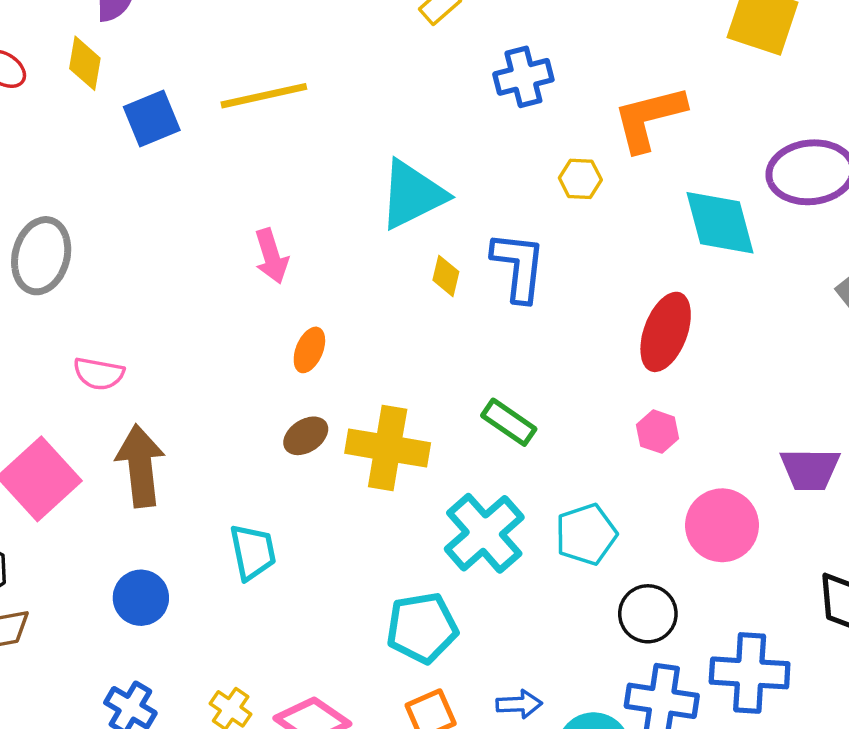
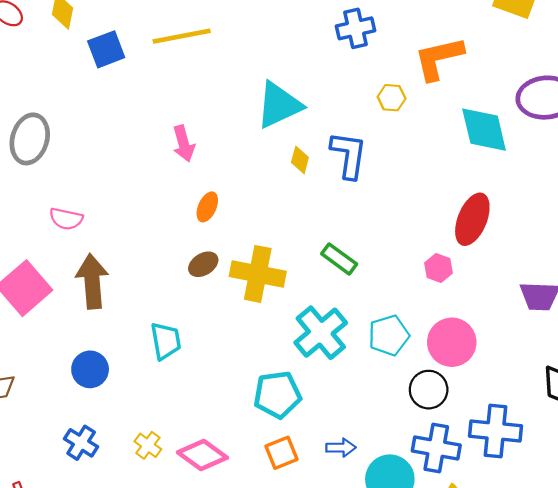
red ellipse: (666, 332) -> (472, 219), moved
pink circle: (722, 525) -> (452, 342), moved

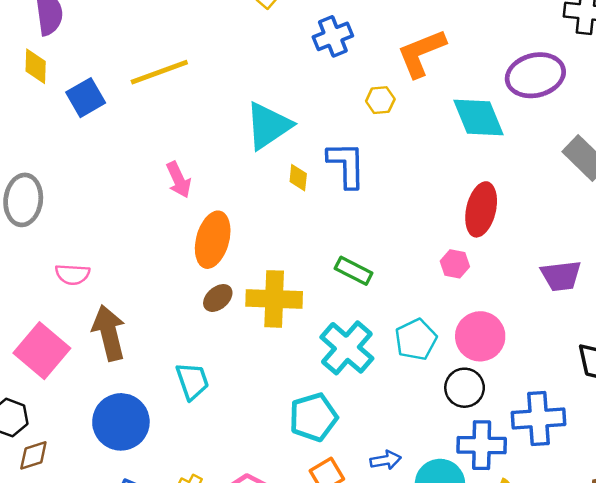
orange ellipse: (207, 207) -> (213, 240), size x1.8
blue circle: (90, 369) -> (121, 422), size x1.5

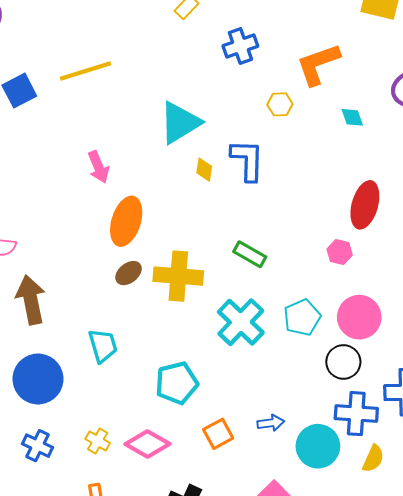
cyan diamond: (478, 117) -> (352, 117), moved, size x0.5
cyan pentagon: (313, 417) -> (177, 383), moved

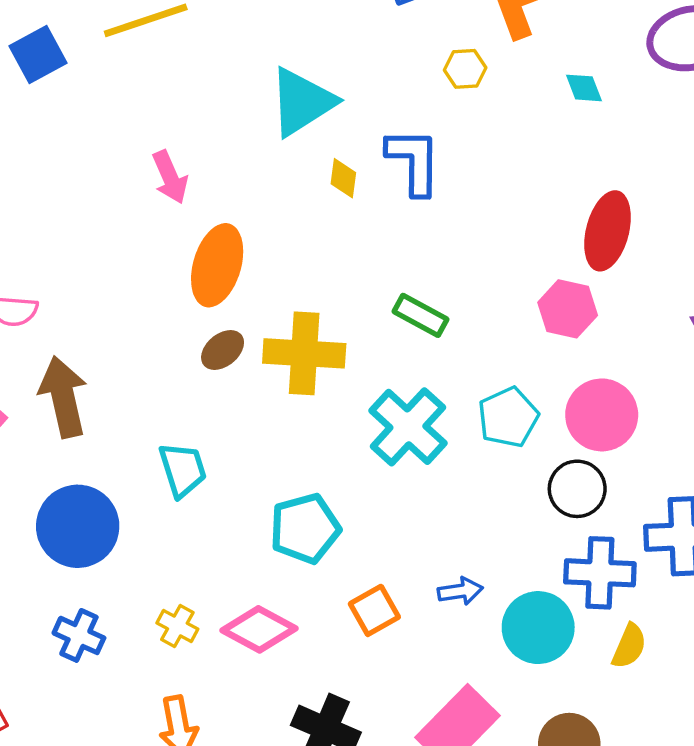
pink hexagon: (340, 252) -> (568, 309), size x1.4

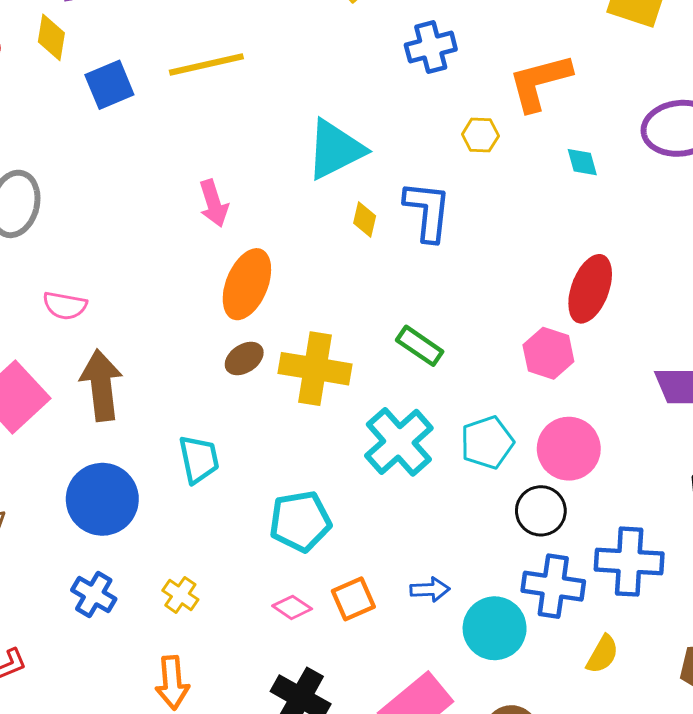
pink diamond: (259, 629) -> (292, 607), moved, size x0.6
yellow semicircle: (629, 646) -> (603, 654), moved

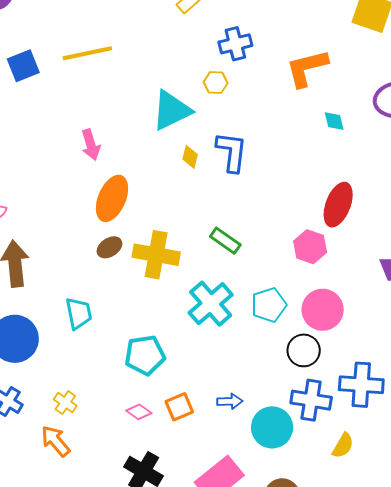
yellow hexagon: (480, 135) -> (216, 83), moved
orange arrow: (172, 683) -> (56, 441), moved, turned 144

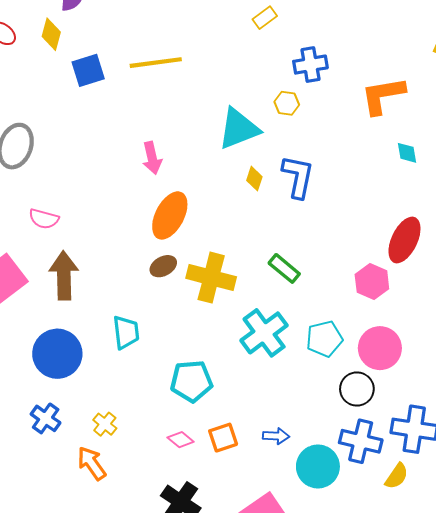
yellow semicircle: (343, 446) -> (397, 476), moved

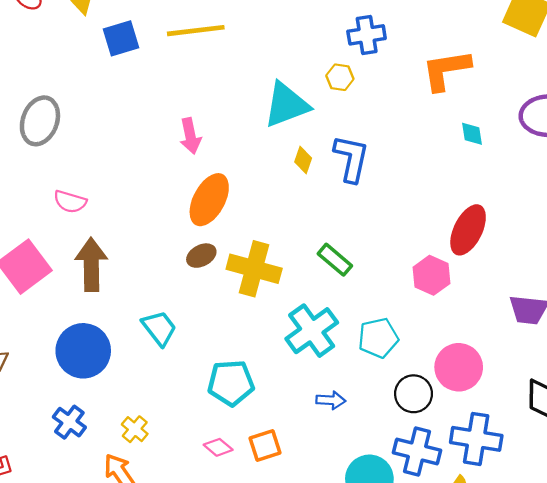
cyan trapezoid: (126, 332) -> (159, 328), turned -32
pink circle: (380, 348) -> (459, 367), moved
blue arrow: (276, 436) -> (331, 400), moved

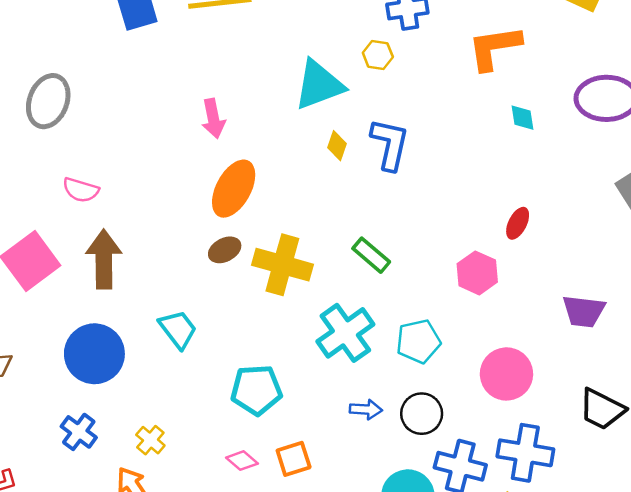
red ellipse: (468, 230) -> (518, 223), size x0.6
black circle: (414, 394) -> (422, 414), moved

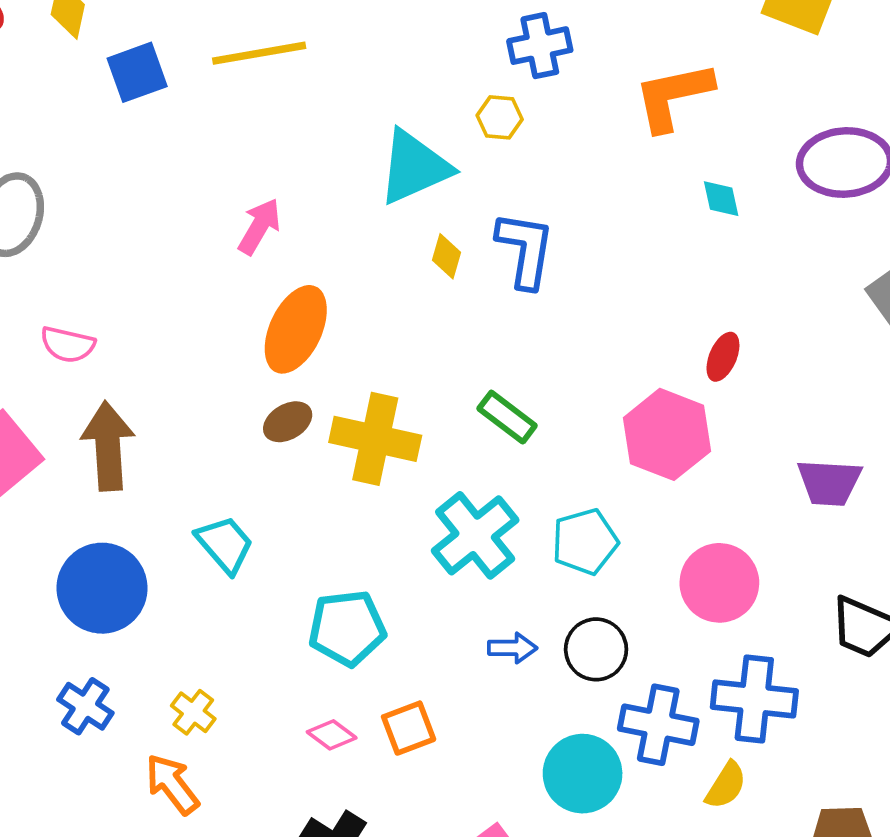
pink arrow: (213, 118) -> (259, 226), turned -135
pink hexagon: (477, 273) -> (667, 434), size x1.4

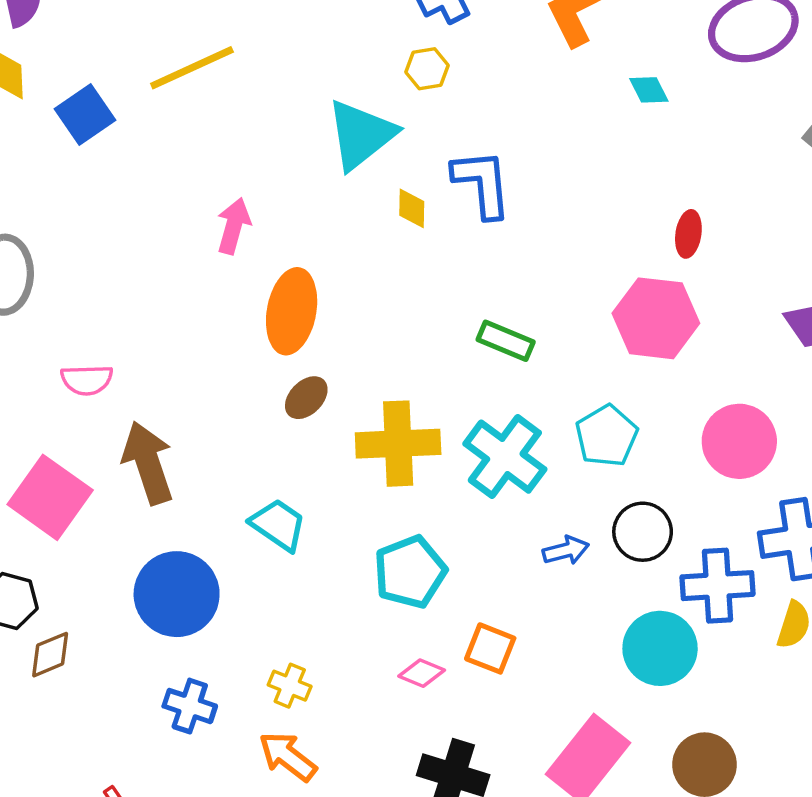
yellow cross: (375, 439) -> (398, 444), moved
orange square: (409, 728) -> (490, 648), turned -33

